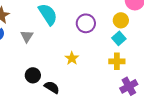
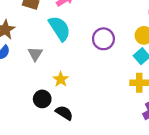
yellow star: (72, 58) -> (61, 79), moved

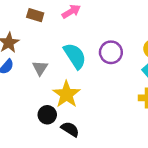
cyan semicircle: (60, 28) -> (75, 56), moved
yellow star: (61, 79) -> (66, 94), size x1.6

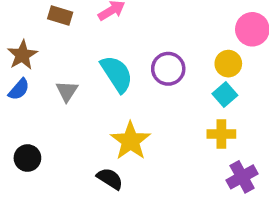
yellow star: (66, 94) -> (130, 141), moved
black circle: (47, 115) -> (27, 158), moved

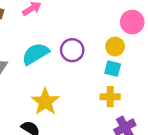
cyan semicircle: (117, 74) -> (35, 54), turned -88
cyan square: (225, 95) -> (113, 69), turned -35

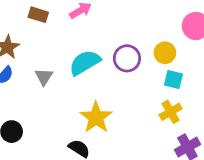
yellow circle: (115, 47) -> (165, 53), moved
yellow cross: (110, 97) -> (171, 112), turned -30

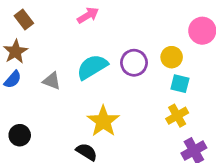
brown rectangle: (38, 15) -> (24, 20), moved, turned 36
gray triangle: (44, 77) -> (52, 81), turned -42

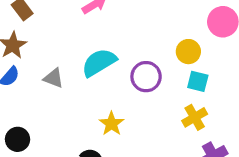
purple circle: (134, 63) -> (146, 77), moved
yellow star: (103, 121) -> (112, 124), size x0.7

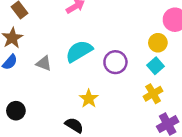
yellow circle: (188, 52) -> (158, 43), moved
cyan square: (198, 81) -> (155, 66), turned 35

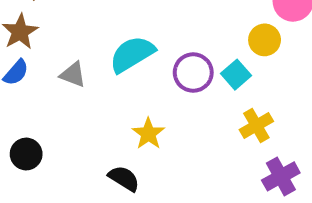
cyan square: (155, 66) -> (236, 75), moved

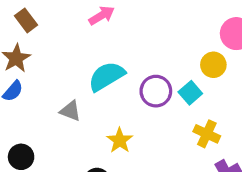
gray triangle: (73, 75) -> (70, 111), moved
yellow cross: (256, 125) -> (207, 134), turned -35

